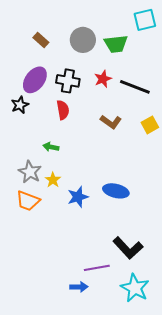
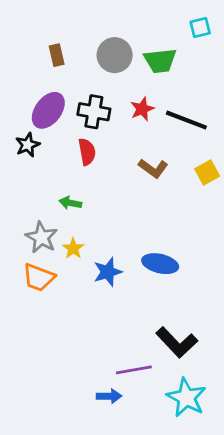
cyan square: (145, 20) -> (200, 28), size x0.7
brown rectangle: (41, 40) -> (57, 55), turned 35

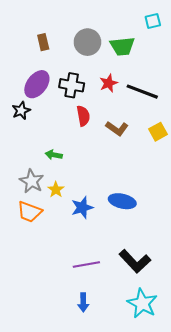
red semicircle: (87, 152) -> (83, 116), moved
purple line: (134, 370) -> (86, 264), moved
blue arrow: (109, 396) -> (83, 302), turned 90

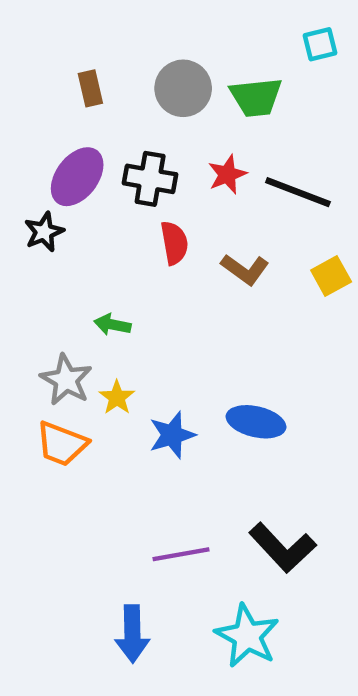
blue arrow: (83, 302) -> (132, 634), moved, size x1.4
cyan star: (142, 303) -> (247, 636), moved

